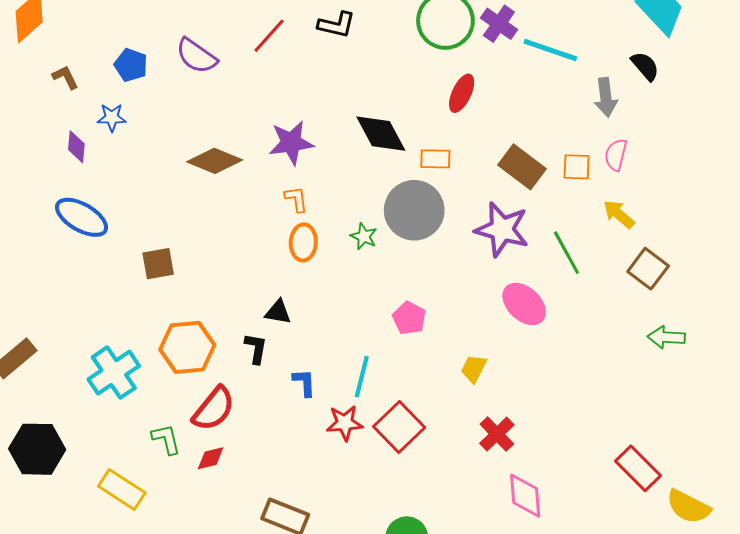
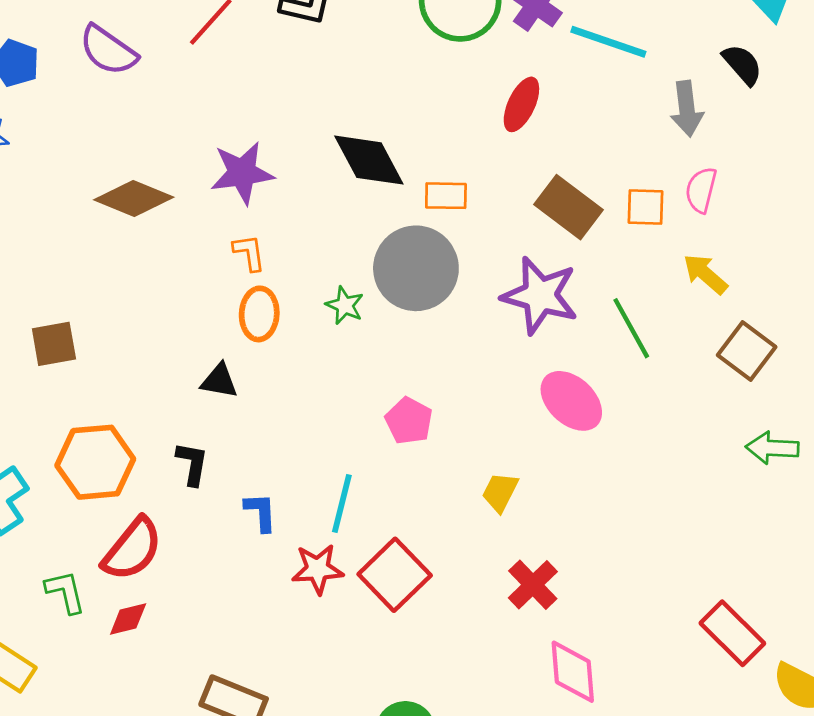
red ellipse: (462, 93) -> (521, 104), moved
black triangle: (278, 312) -> (219, 381), moved

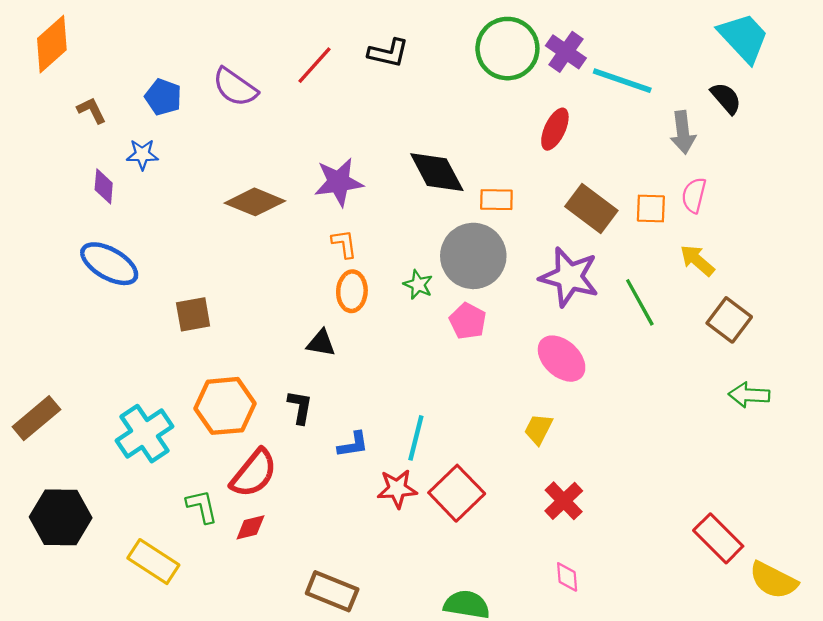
pink ellipse: (571, 401) -> (562, 359), moved
pink pentagon: (409, 421) -> (468, 321), moved
blue L-shape: (261, 512) -> (353, 445), turned 84
pink diamond: (573, 672) -> (567, 577), moved, size x0.6

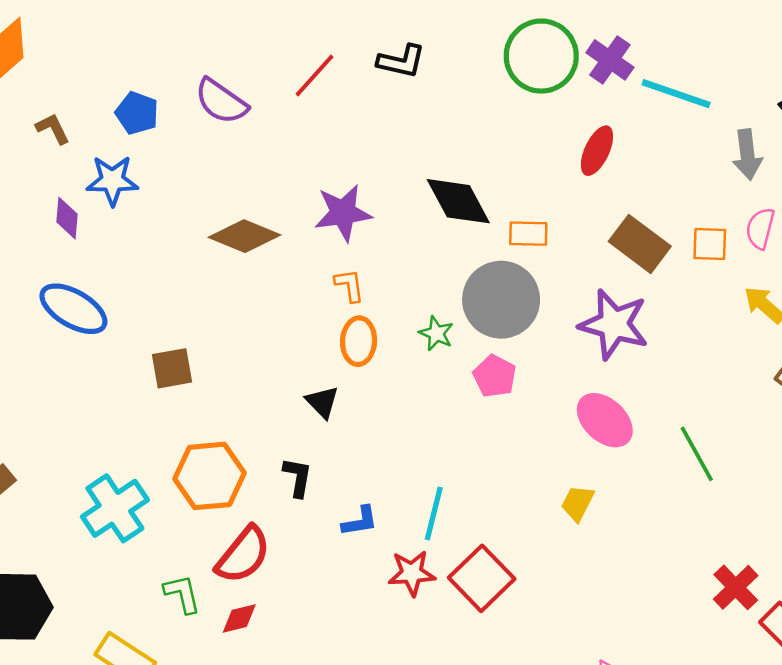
blue star: (142, 154) -> (112, 180), size x1.4
green line: (640, 302) -> (697, 454), moved
black triangle: (321, 343) -> (322, 402), turned 36
red cross: (564, 501) -> (736, 587), moved

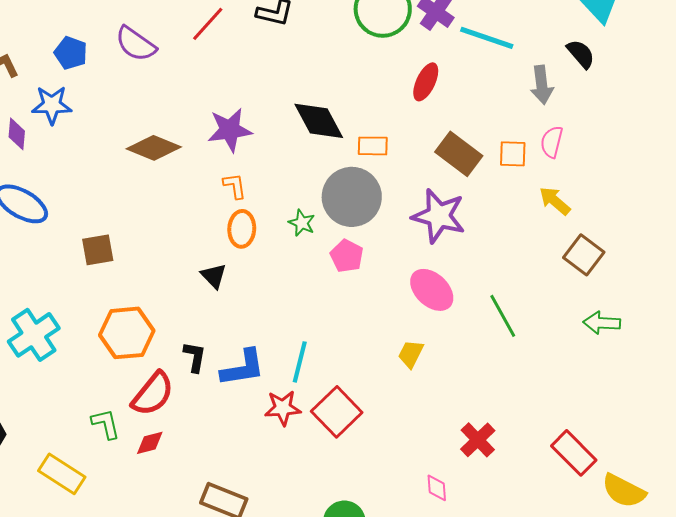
black L-shape: (298, 477) -> (195, 357), moved
cyan cross: (115, 508) -> (34, 335), moved
blue L-shape: (360, 521) -> (243, 368), size x1.6
red cross: (736, 587) -> (478, 440), moved

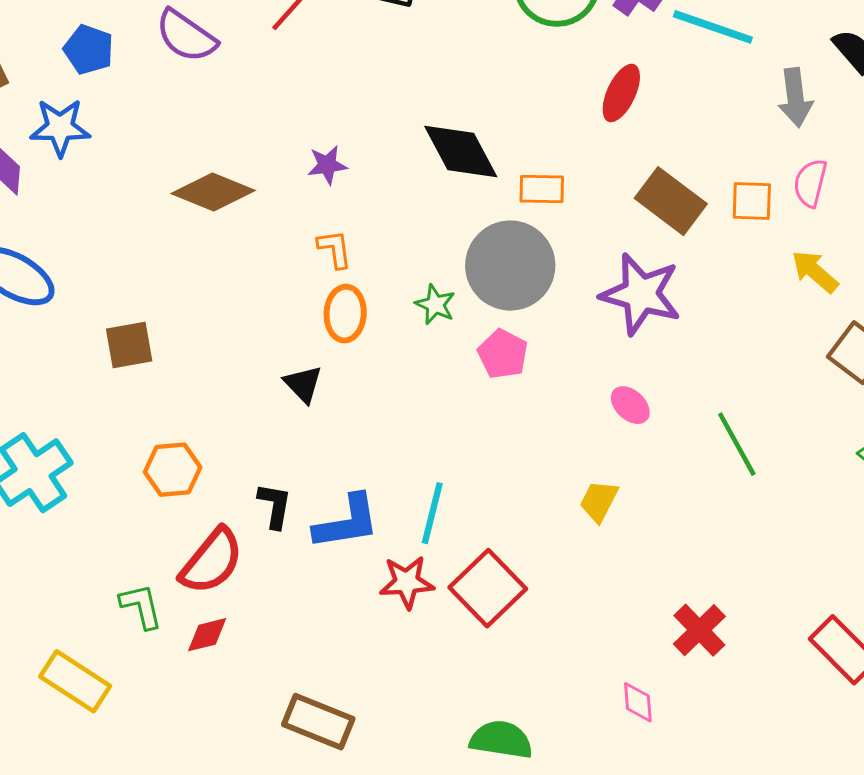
purple star: (230, 130) -> (327, 165), size x0.6
pink ellipse: (432, 290) -> (630, 405), size x0.6
orange hexagon: (127, 333) -> (173, 470), size x0.7

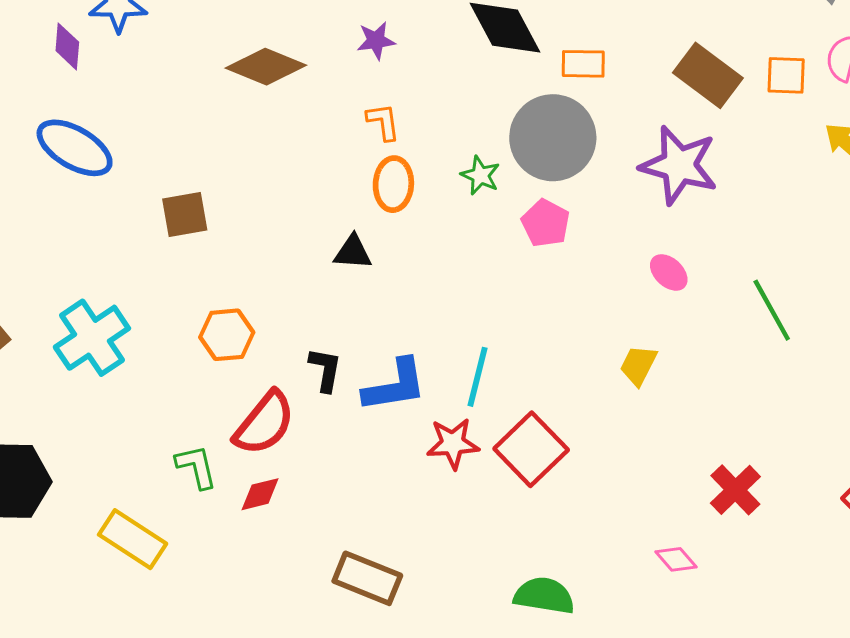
black triangle: (303, 384) -> (353, 252), turned -42
pink diamond: (638, 702) -> (676, 559), turned -36

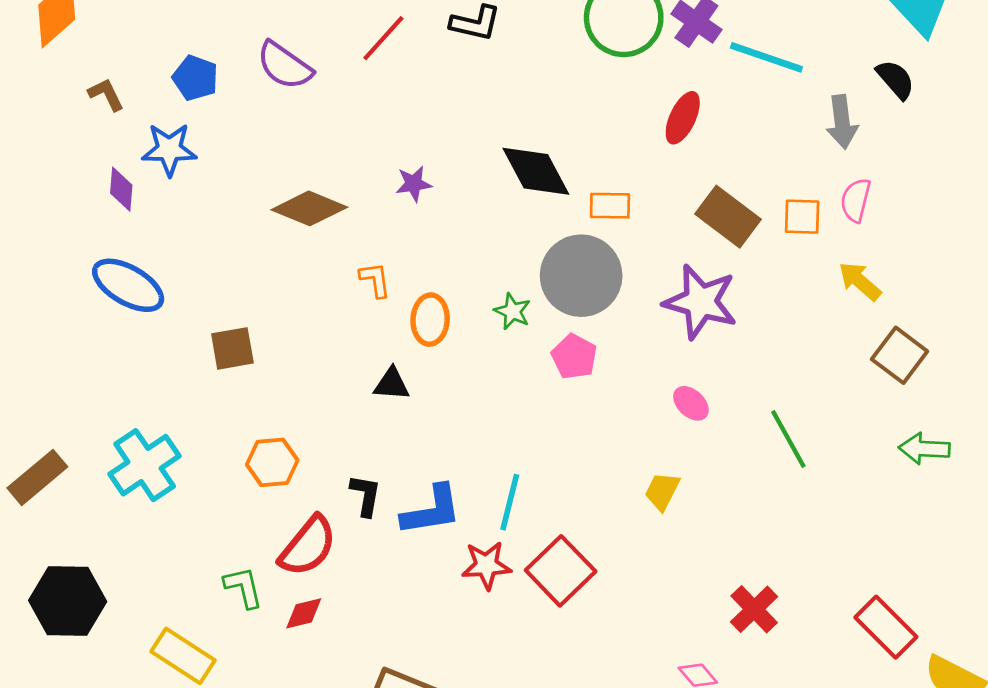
orange L-shape: (383, 122) -> (375, 280), moved

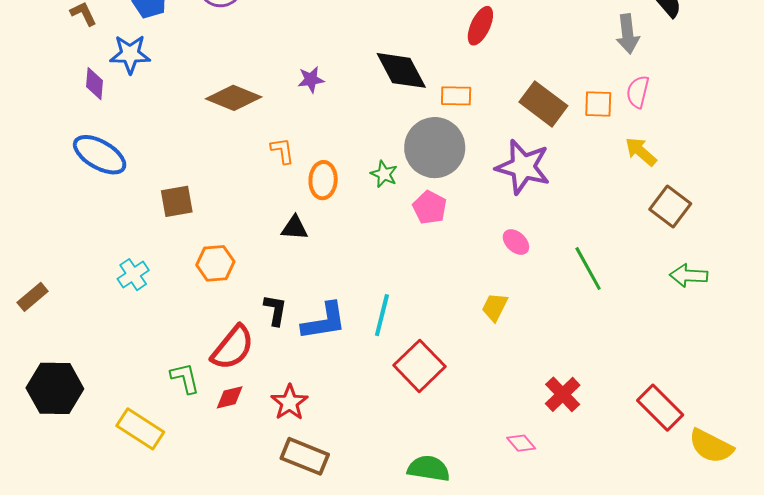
red ellipse: (683, 118) -> (480, 26), moved
orange hexagon: (272, 462) -> (215, 263), moved
cyan cross: (145, 465) -> (133, 275), moved, size x0.6
brown rectangle: (37, 477) -> (33, 297), size x0.7
red star: (486, 565) -> (290, 402), moved, turned -30

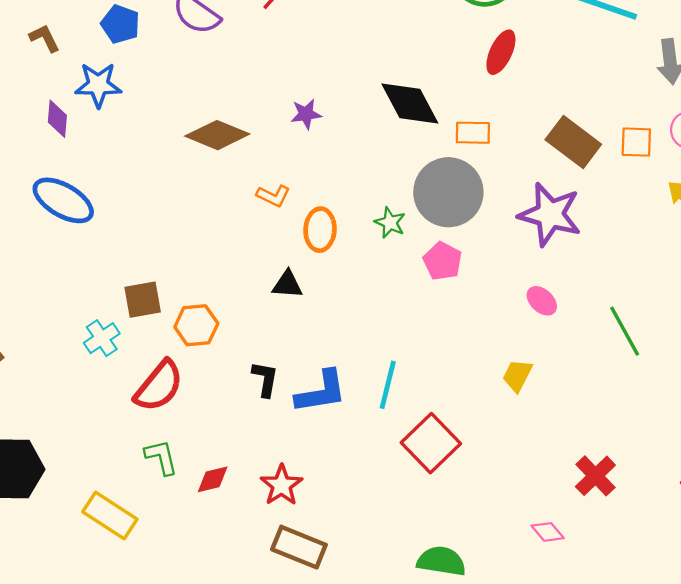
orange L-shape: (282, 151) -> (273, 196), turned 124
brown square: (177, 201) -> (143, 300), moved
red semicircle: (233, 348) -> (159, 386), moved

